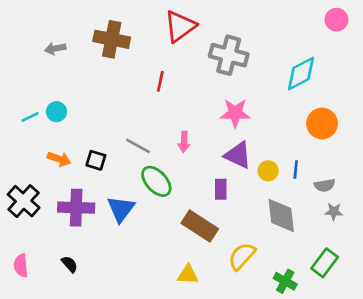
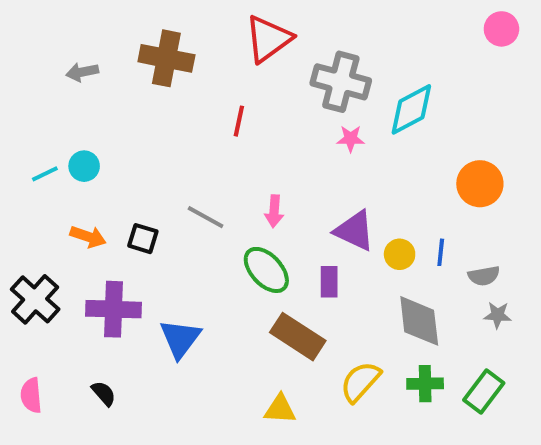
cyan diamond: (301, 74) -> (411, 109), moved
pink star: (235, 113) -> (351, 139), moved, size x0.6
green ellipse: (156, 181) -> (266, 270), moved
blue triangle: (121, 209) -> (180, 339), moved
green cross: (285, 281) -> (425, 384), moved, turned -30

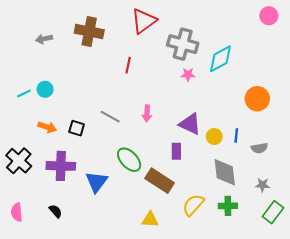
green ellipse: (266, 270) -> (129, 160), moved
gray star: (498, 315) -> (263, 185), moved
green rectangle: (484, 391) -> (273, 212), moved

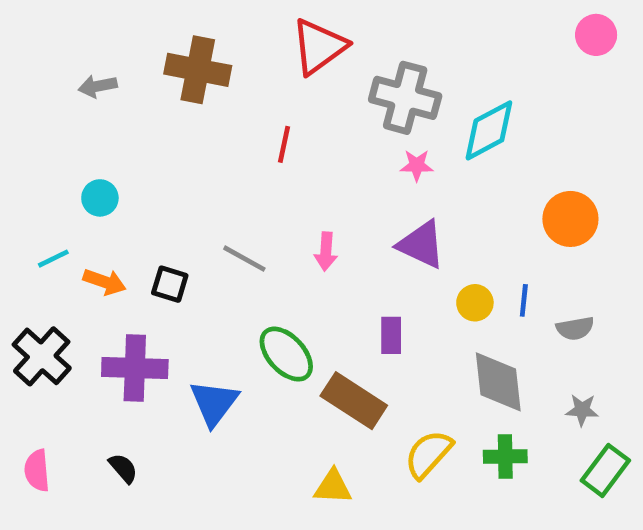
cyan line: (24, 93) -> (53, 259), moved
purple triangle: (190, 124) -> (421, 245), moved

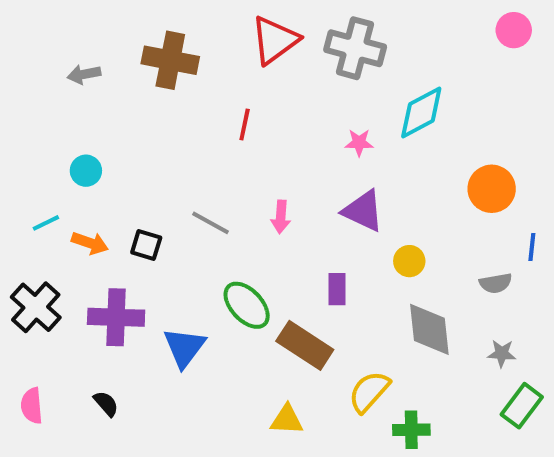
gray cross: (405, 98) -> (355, 48), moved
blue line: (524, 300) -> (532, 247), moved
green cross: (505, 457) -> (411, 430), moved

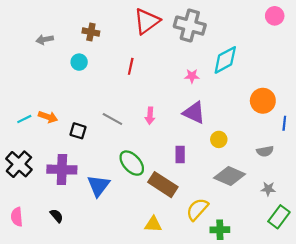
brown cross: (170, 60) -> (91, 32), size x0.6
cyan circle: (86, 171) -> (79, 62), moved
orange arrow: (90, 243) -> (48, 117), moved
blue line: (532, 247) -> (284, 123), moved
gray diamond: (429, 329) -> (230, 176), turned -60

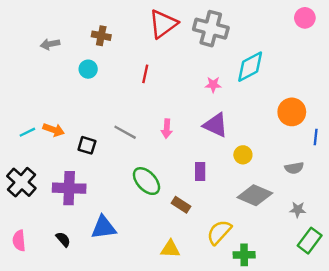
brown rectangle: (163, 185) -> (181, 205), size x0.6
blue triangle: (98, 186) -> (104, 227), moved, turned 45

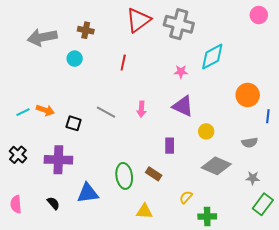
gray arrow: (50, 44) -> (42, 37), size x1.8
green ellipse: (146, 181) -> (124, 176), moved, turned 35
black cross: (21, 182) -> (18, 155), size x0.7
yellow semicircle: (219, 232) -> (186, 197), size x0.6

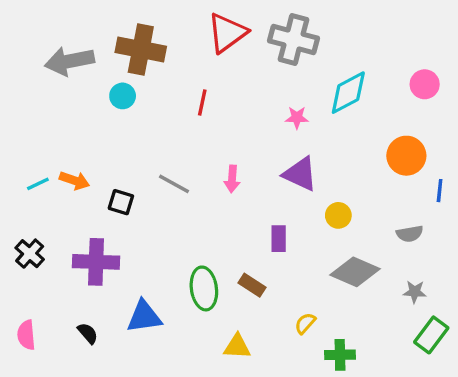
pink circle: (259, 15) -> (425, 84), moved
brown cross: (86, 30) -> (141, 49), size x1.8

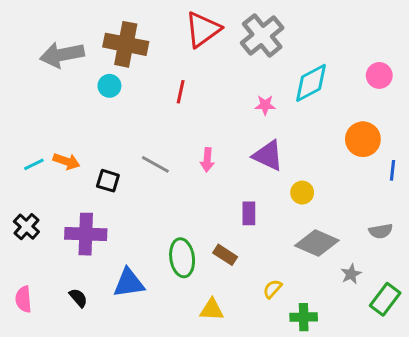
gray cross: (294, 39) -> (262, 35), turned 36
gray semicircle: (410, 234) -> (381, 231), moved
gray star: (415, 292) -> (351, 274), moved, turned -30

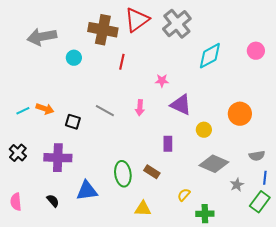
brown cross: (126, 44) -> (103, 30), moved
pink star: (265, 105) -> (162, 81), moved
orange circle: (363, 139) -> (240, 114), moved
blue line: (393, 170) -> (265, 178), moved

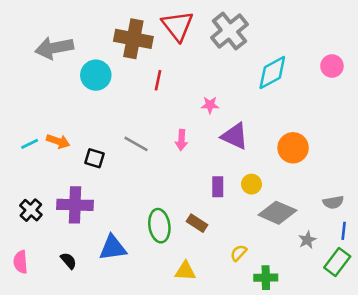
red triangle: (137, 20) -> (178, 26), turned -32
cyan circle: (74, 58) -> (96, 75), size x1.5
orange circle: (240, 114) -> (293, 148), moved
yellow circle: (204, 130) -> (252, 184), moved
black cross: (18, 153) -> (31, 210), moved

